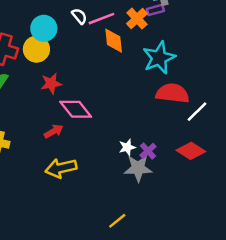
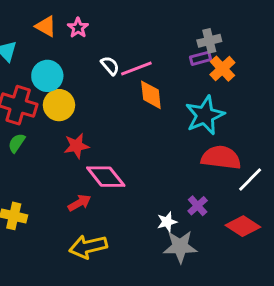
orange cross: (137, 19) -> (222, 69), moved
cyan circle: (44, 28) -> (47, 76), moved
purple cross: (148, 151) -> (198, 206), moved

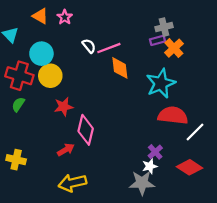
pink diamond: (106, 177) -> (86, 130), turned 52
white star: (167, 222) -> (150, 166), moved

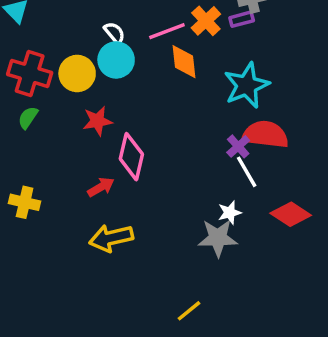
white semicircle: (89, 46) -> (114, 33), moved
orange cross: (174, 48) -> (206, 21), moved
cyan circle: (41, 54) -> (116, 60), moved
white line: (195, 132) -> (247, 172), moved, turned -75
purple cross: (155, 152) -> (238, 146), moved

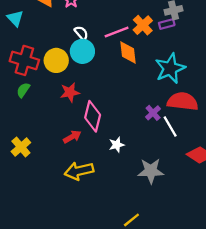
purple cross: (238, 146) -> (153, 113), moved
yellow cross: (25, 202) -> (21, 147), turned 36
white star: (230, 213) -> (117, 145), moved

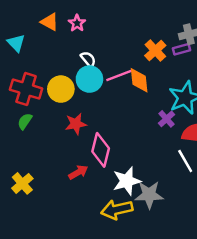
pink line: (117, 32) -> (119, 75), moved
purple cross: (153, 113) -> (167, 119), moved
white star: (117, 145) -> (127, 181), size x1.6
yellow arrow: (79, 171) -> (117, 210), moved
gray star: (151, 171) -> (149, 195), moved

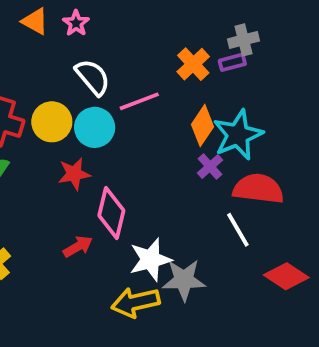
white semicircle: (88, 59) -> (93, 77), size x1.5
cyan circle: (89, 79) -> (95, 127), moved
orange diamond: (139, 80) -> (203, 126), moved, turned 40

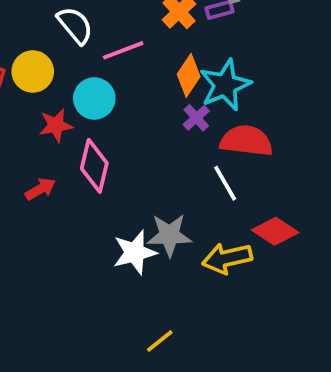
cyan circle: (95, 127) -> (94, 98), moved
red arrow: (78, 246) -> (40, 189), moved
white star: (150, 260) -> (135, 252), moved
yellow arrow: (136, 302) -> (227, 258), moved

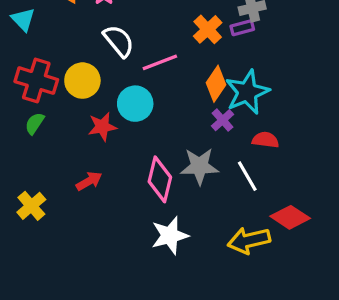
red semicircle: (246, 141) -> (265, 140), size x0.6
pink diamond: (94, 166) -> (160, 179), moved
gray star: (169, 235) -> (199, 166), moved

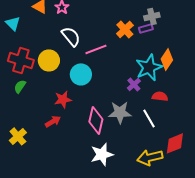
orange diamond: (216, 84) -> (167, 59), moved
red star: (102, 127) -> (63, 99), moved
red diamond: (290, 217) -> (175, 143), turned -55

